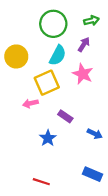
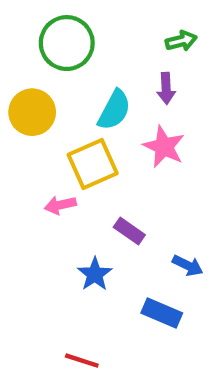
green circle: (53, 24) -> (67, 43), moved
purple arrow: (84, 45) -> (166, 88), turned 144
blue rectangle: (92, 174) -> (162, 313), moved

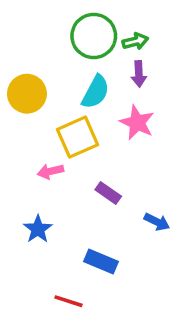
green arrow: (181, 41) -> (135, 41), moved
green circle: (67, 43) -> (94, 36), moved
blue star: (95, 274) -> (38, 229), moved
blue rectangle: (162, 313) -> (101, 262), moved

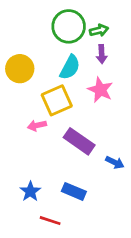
purple rectangle: (108, 193) -> (79, 141), size x1.6
blue star: (38, 229) -> (30, 191), moved

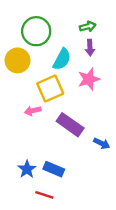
green circle: (69, 26) -> (36, 31), moved
pink star: (100, 90) -> (89, 79), turned 30
blue rectangle: (74, 191) -> (54, 169), moved

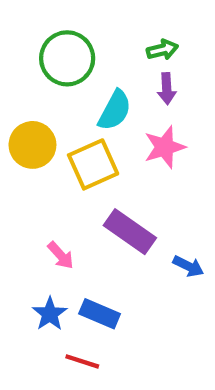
yellow circle: (17, 60) -> (32, 145), moved
pink arrow: (33, 111) -> (61, 255), moved, turned -119

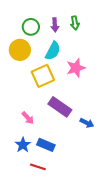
green arrow: (162, 50) -> (75, 23), turned 96
green circle: (67, 58) -> (31, 27), size x0.7
purple arrow: (167, 89) -> (55, 25), moved
yellow circle: (32, 145) -> (20, 50), moved

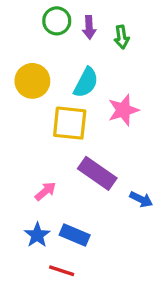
purple arrow: (55, 25) -> (89, 27), moved
green circle: (31, 27) -> (57, 21), moved
yellow square: (43, 76) -> (70, 123), turned 30
pink arrow: (28, 118) -> (45, 191), turned -88

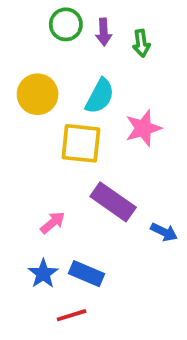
red line: (62, 271) -> (72, 315), turned -35

